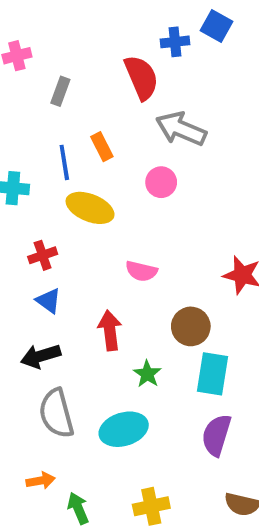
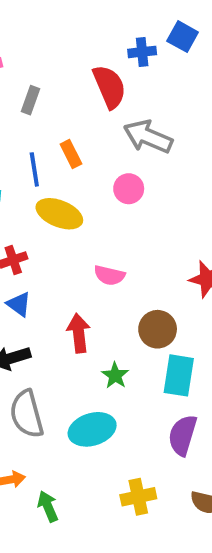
yellow cross: (151, 506) -> (138, 497), moved

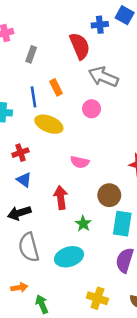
yellow cross: (138, 497) -> (97, 298), turned 30

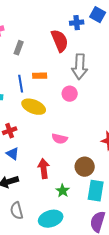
gray arrow: (103, 77) -> (80, 67), turned -110
orange rectangle: (56, 87) -> (40, 76), turned -64
gray semicircle: (29, 247) -> (17, 211), size x0.7

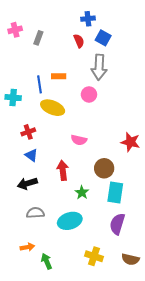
blue square: (98, 15) -> (103, 38), moved
blue cross: (77, 23) -> (88, 19), moved
red semicircle: (60, 41) -> (79, 41), size x0.6
gray rectangle: (19, 48) -> (38, 38), moved
gray semicircle: (17, 211) -> (35, 213), turned 102

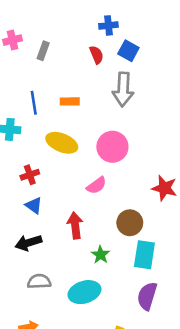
blue line: (39, 84) -> (34, 103), moved
pink circle: (89, 94) -> (112, 147), moved, size x1.5
pink semicircle: (79, 140) -> (96, 185), turned -49

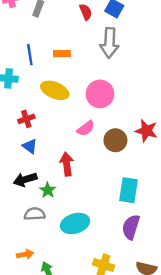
brown circle: (130, 223) -> (115, 140), moved
green star: (100, 255) -> (48, 190), moved

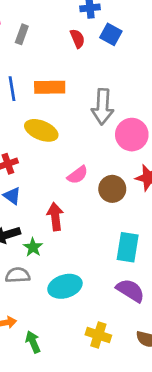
gray arrow: (109, 43) -> (103, 107), moved
orange rectangle: (62, 54) -> (50, 87), size x1.5
pink circle: (100, 94) -> (132, 135), moved
purple semicircle: (131, 227) -> (130, 290), turned 105

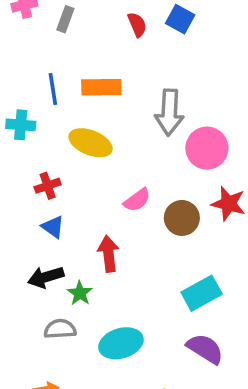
cyan rectangle: (128, 247) -> (202, 293), turned 52

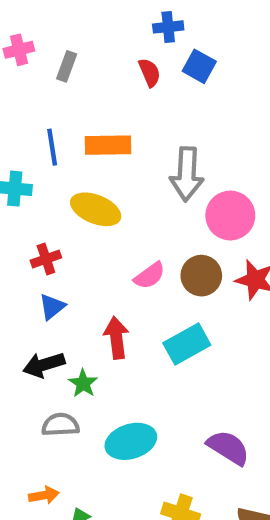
brown circle: (182, 218) -> (201, 276), moved
blue triangle: (53, 227) -> (52, 307), turned 45
cyan rectangle: (202, 293) -> (187, 344), moved

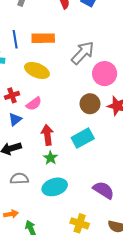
gray arrow: (187, 174) -> (83, 53), turned -140
pink semicircle: (150, 276) -> (34, 104), moved
green star: (83, 383) -> (50, 158), moved

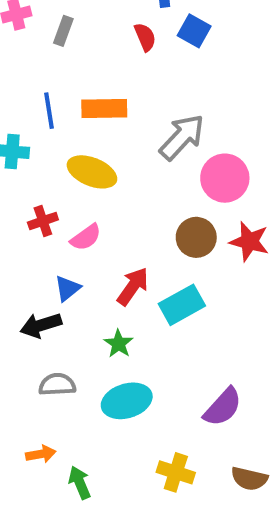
blue triangle: (15, 119) -> (67, 288), moved
red arrow: (47, 135) -> (133, 286), moved, turned 42
purple semicircle: (104, 190) -> (223, 407), turned 100

